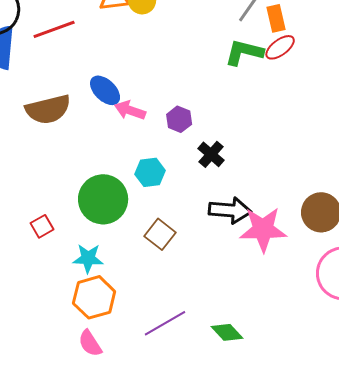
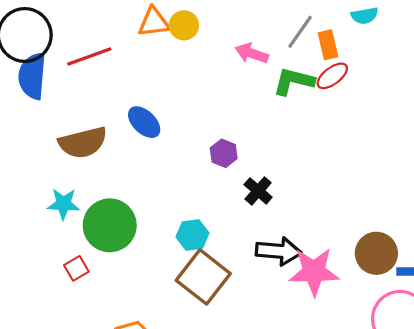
pink arrow: (130, 110) -> (252, 53), moved
cyan hexagon: (150, 172) -> (193, 235), moved
green circle: (103, 199) -> (110, 225), moved
brown square: (160, 234) -> (203, 277), size x1.6
cyan star: (88, 258) -> (63, 204), moved

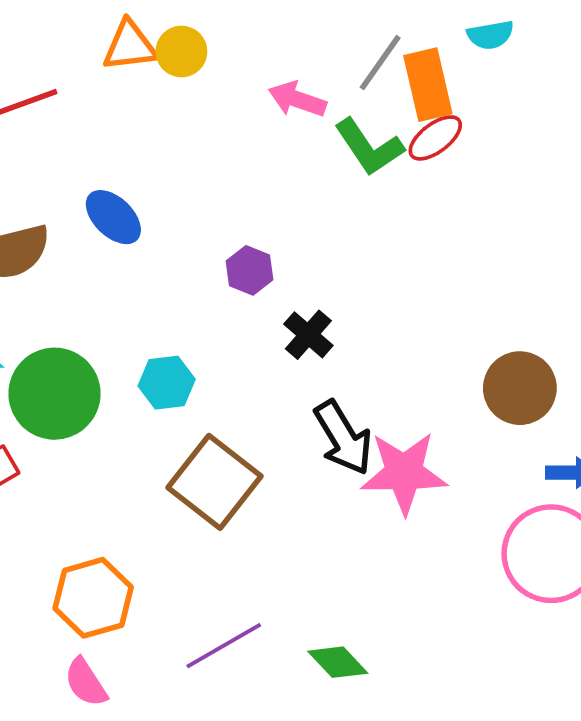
orange rectangle: (328, 45) -> (428, 85), size x1.4
green L-shape: (294, 81) -> (369, 147), turned -138
cyan hexagon: (193, 235) -> (167, 383), moved
black arrow: (279, 251) -> (343, 438), turned 54
brown circle: (376, 253) -> (520, 388), moved

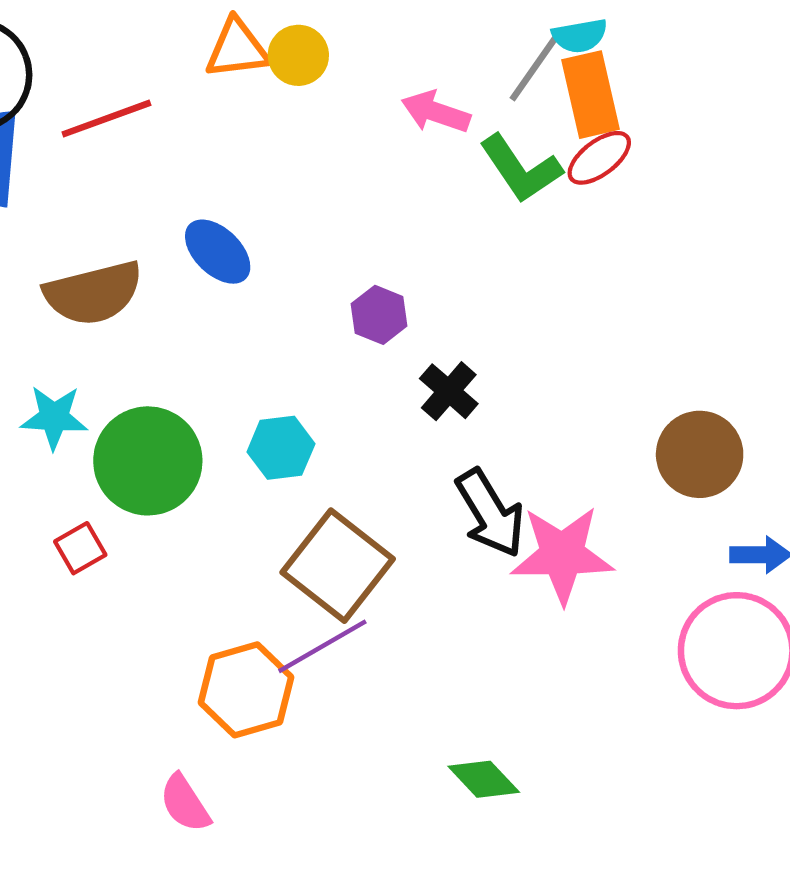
cyan semicircle: (490, 35) -> (580, 36), moved
orange hexagon: (93, 598) -> (246, 690), moved
purple line: (224, 646) -> (322, 646), moved

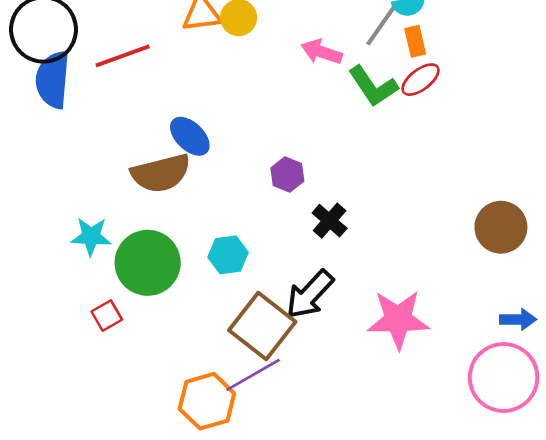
orange rectangle: (591, 95) -> (415, 41), size x0.6
brown semicircle: (93, 293) -> (161, 173), moved
brown circle: (700, 454) -> (501, 227), moved
black arrow: (490, 513) -> (310, 294), moved, turned 74

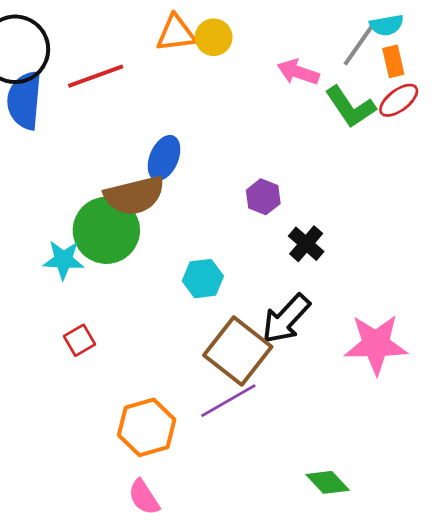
blue ellipse: (190, 136) -> (164, 158), turned 69
green circle: (148, 263) -> (106, 230), moved
orange hexagon: (207, 401) -> (147, 427), moved

